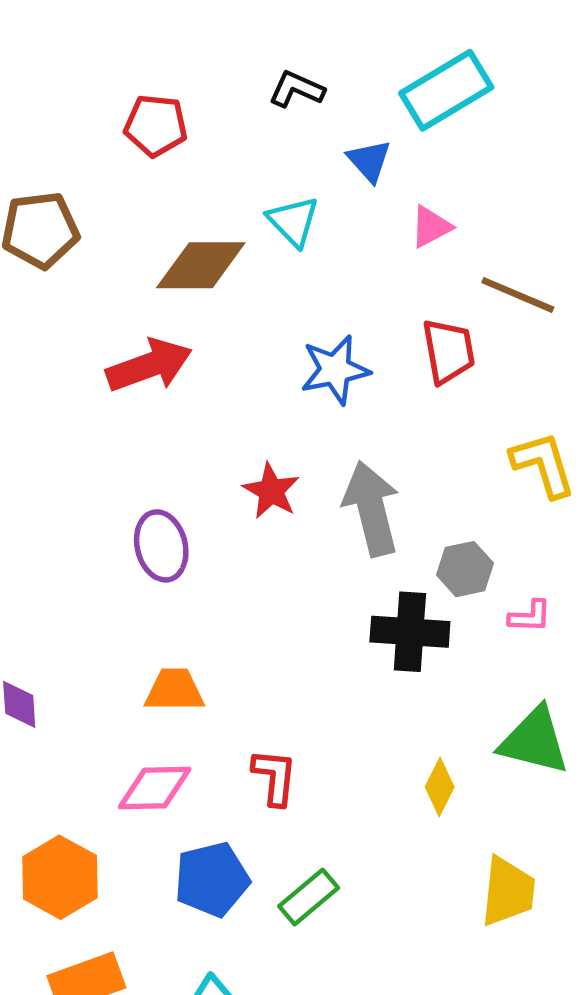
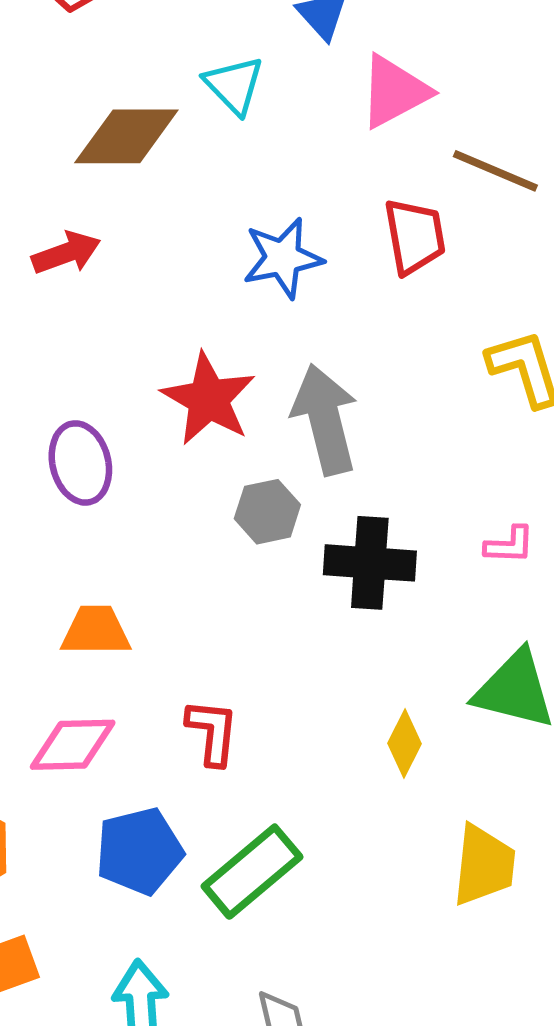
pink triangle: (431, 227) -> (394, 92), size x1.5
red arrow: (149, 365) -> (66, 253), size x0.7
red star: (271, 491) -> (208, 399), size x1.4
gray hexagon: (465, 569) -> (267, 512), moved
green rectangle: (309, 897) -> (252, 872), size x1.4

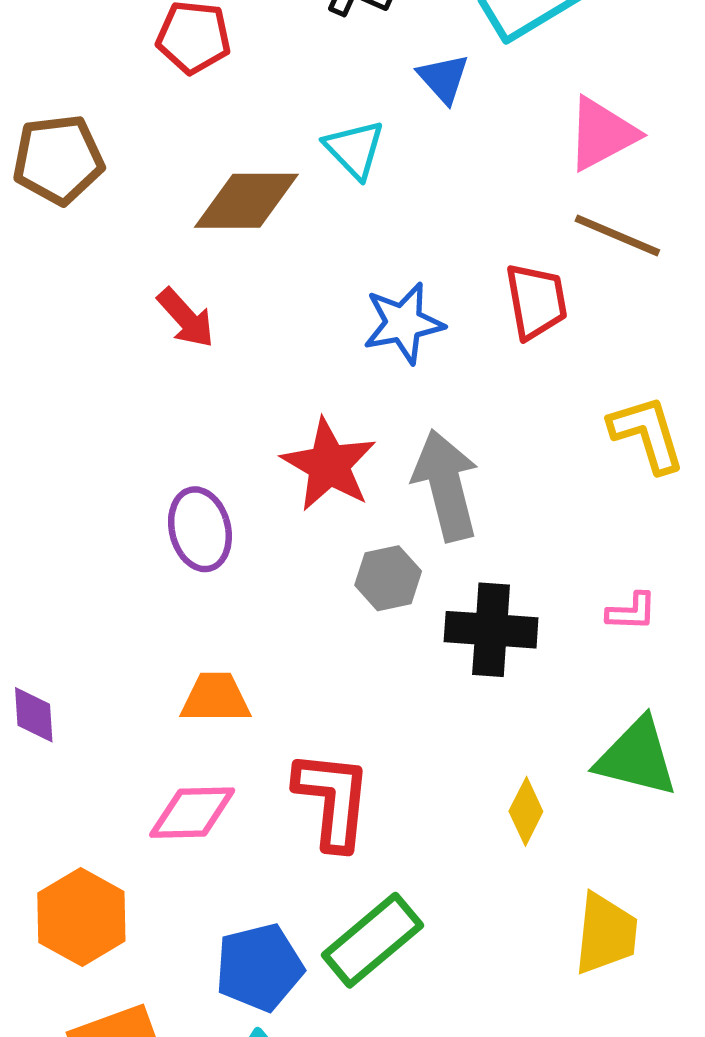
pink triangle: (394, 92) -> (602, 134), moved
red arrow: (66, 253) -> (186, 318), turned 68
red L-shape: (212, 732) -> (333, 800), size x1.5
blue pentagon: (139, 851) -> (259, 967), moved

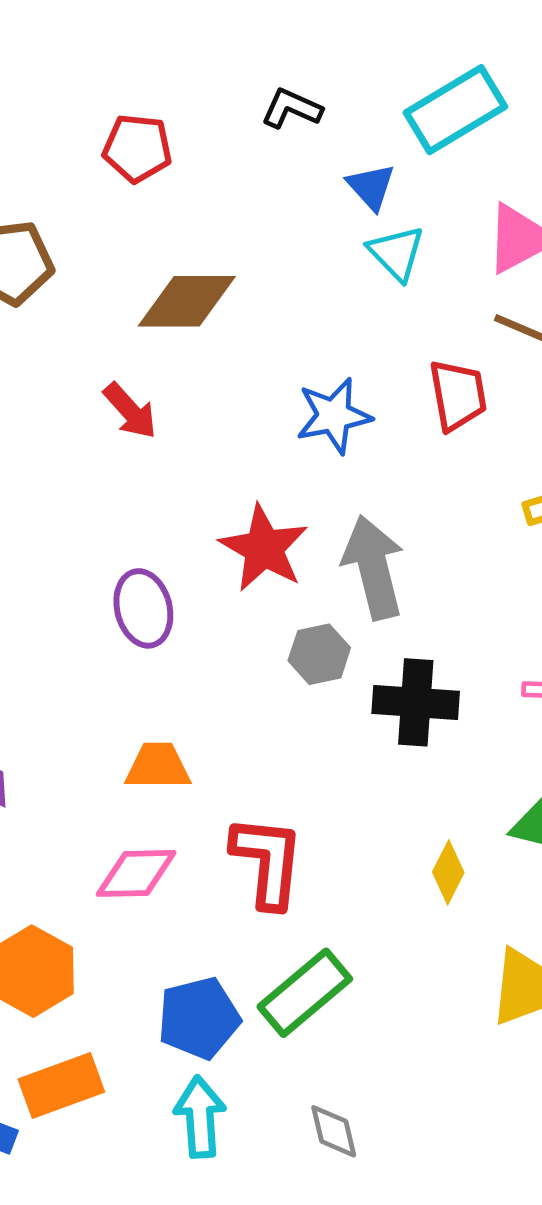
cyan triangle: (355, 149) -> (396, 253), moved

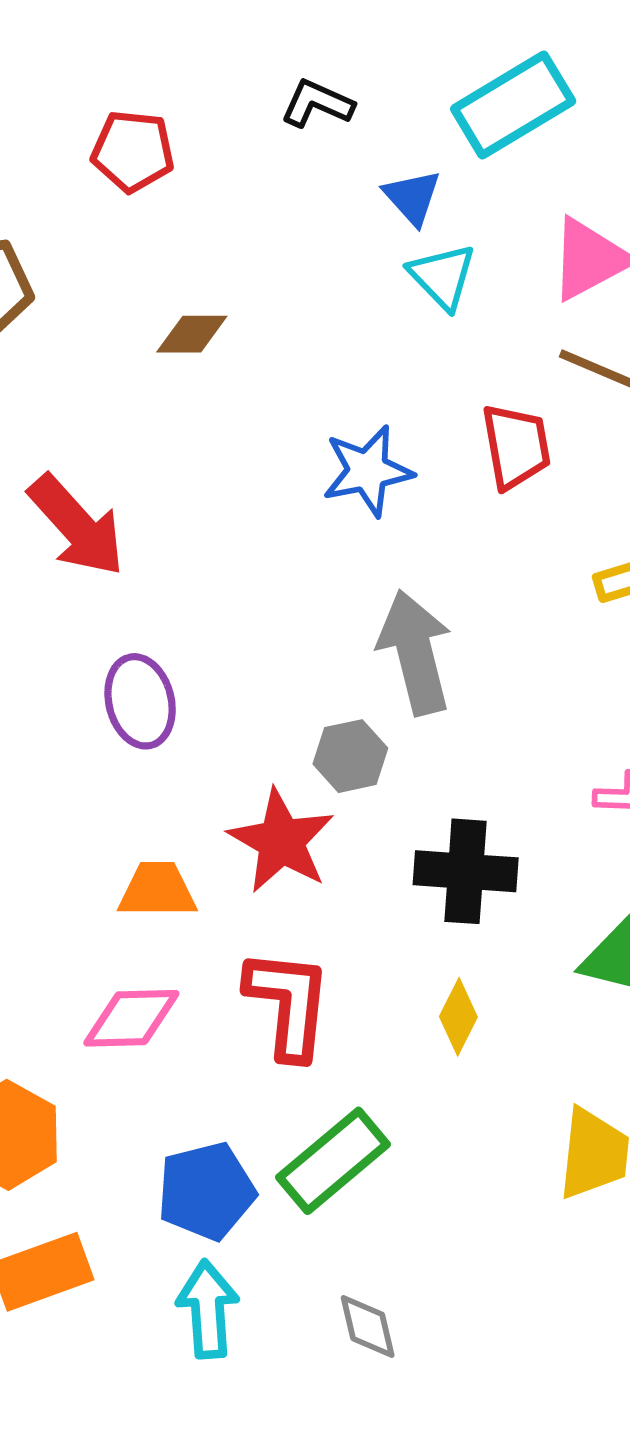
brown diamond: (187, 301) -> (192, 334), size x0.6
red arrow: (130, 411) -> (77, 526), moved, size x1.5
red star: (264, 548) -> (281, 841), moved
black cross: (416, 702) -> (466, 871), moved
yellow diamond: (448, 872) -> (458, 1017), moved

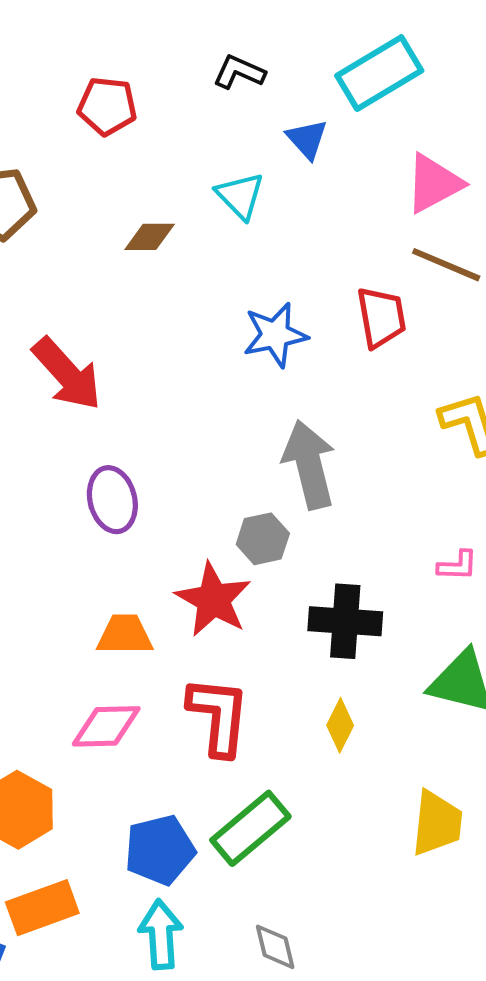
cyan triangle: (443, 276) -> (240, 196), moved

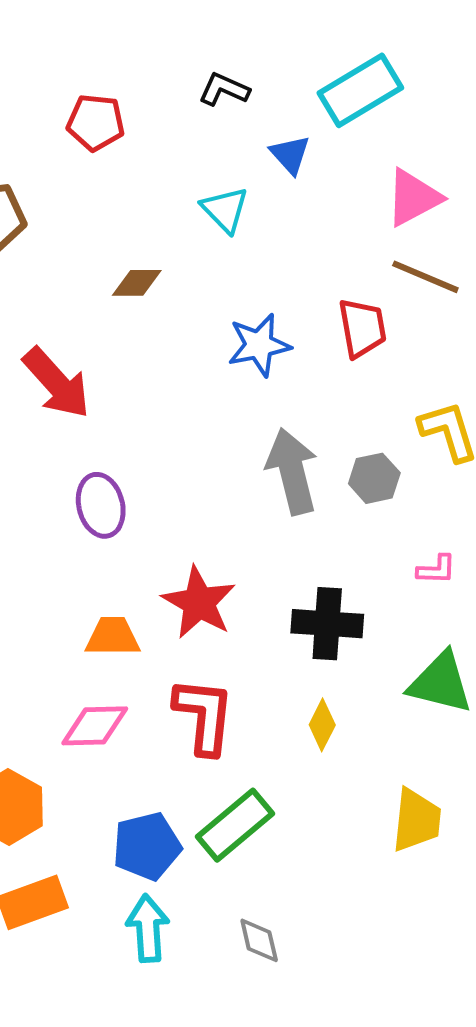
brown diamond: (149, 237) -> (137, 283), moved
gray hexagon: (263, 539) -> (374, 478), moved

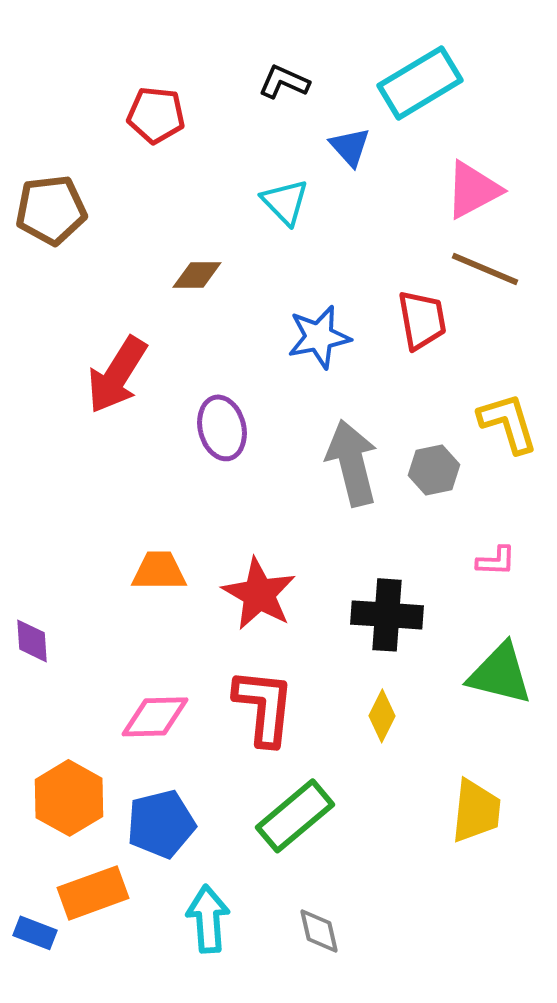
red arrow: (57, 383) -> (117, 375), turned 74
purple ellipse: (101, 505) -> (222, 428), moved
orange trapezoid: (113, 637) -> (159, 571), moved
blue pentagon: (147, 846) -> (161, 824), moved

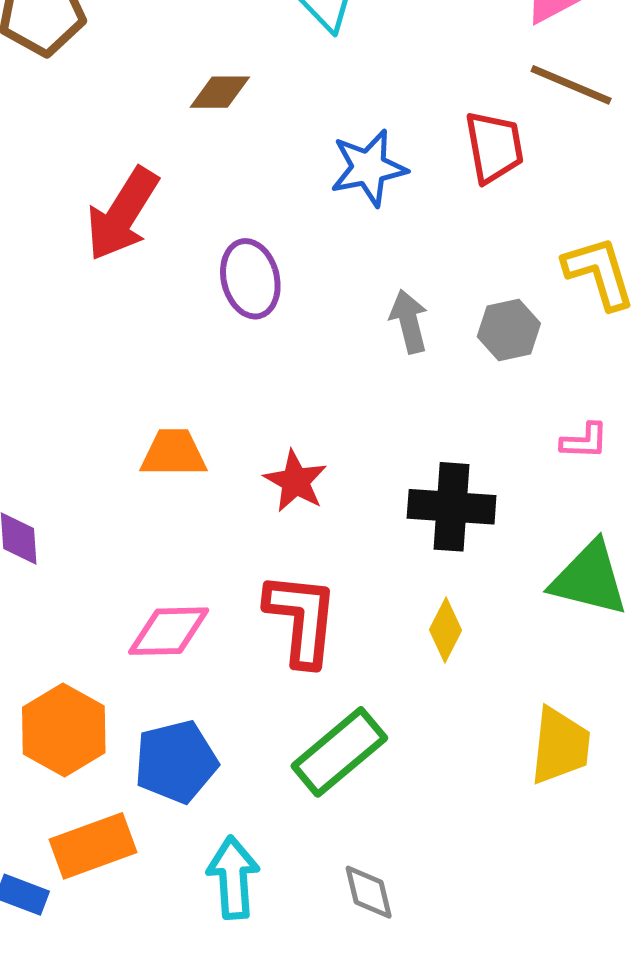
gray arrow: (352, 463) -> (409, 321), size x0.6
red star: (259, 594) -> (295, 481), size x0.7

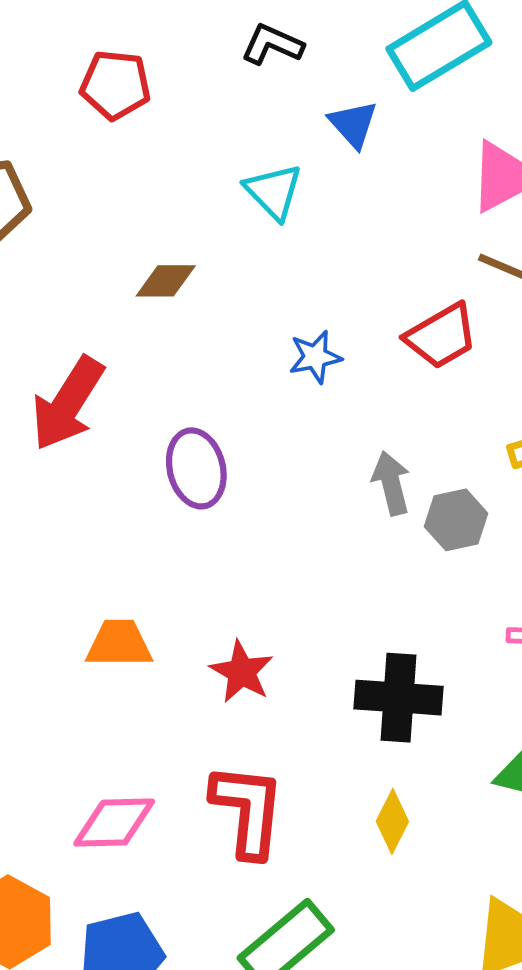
red trapezoid: (494, 147) -> (441, 336), turned 70
blue star: (369, 168) -> (315, 357), size x0.7
gray arrow: (409, 321) -> (391, 483), moved

